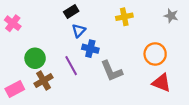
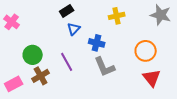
gray star: (171, 16) -> (161, 15), size x1.5
blue cross: (90, 49) -> (97, 43), moved
red triangle: (161, 83) -> (152, 78), turned 30

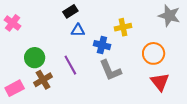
yellow cross: (117, 16) -> (123, 27), moved
blue triangle: (74, 29) -> (78, 30), turned 48

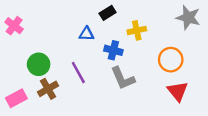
black rectangle: (70, 11) -> (108, 13), moved

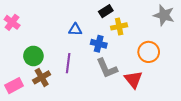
black rectangle: (108, 13) -> (106, 11), moved
purple line: (78, 72) -> (68, 63), turned 36
red triangle: (178, 91) -> (133, 79), moved

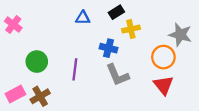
gray star: (164, 15) -> (180, 35), moved
blue triangle: (75, 29) -> (83, 18), moved
brown cross: (42, 77) -> (40, 96), moved
red triangle: (133, 79) -> (163, 85), moved

